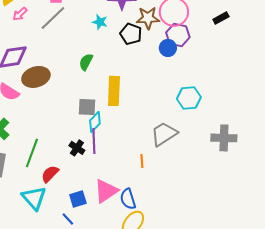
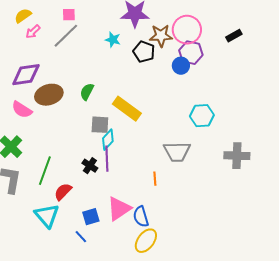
green semicircle: (86, 62) -> (87, 92), moved
yellow rectangle: (114, 91) -> (127, 109), turned -56
gray trapezoid: (164, 134) -> (177, 152), turned -148

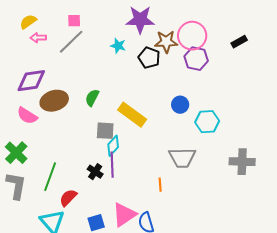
pink arrow: (33, 32) -> (38, 38), turned 42
blue circle: (181, 66) -> (180, 105), moved

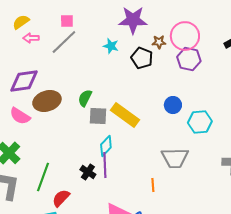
brown star: (166, 42) -> (159, 42), size x0.6
gray square: (105, 131) -> (98, 116), moved

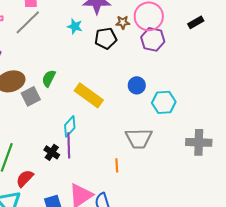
black pentagon: (142, 58) -> (106, 38), turned -30
gray square: (98, 116) -> (31, 96), moved, turned -30

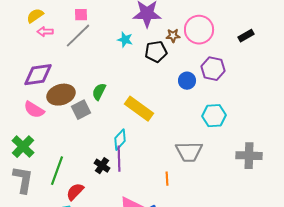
purple hexagon: (153, 39) -> (213, 69), moved
blue circle: (137, 85) -> (187, 81), moved

